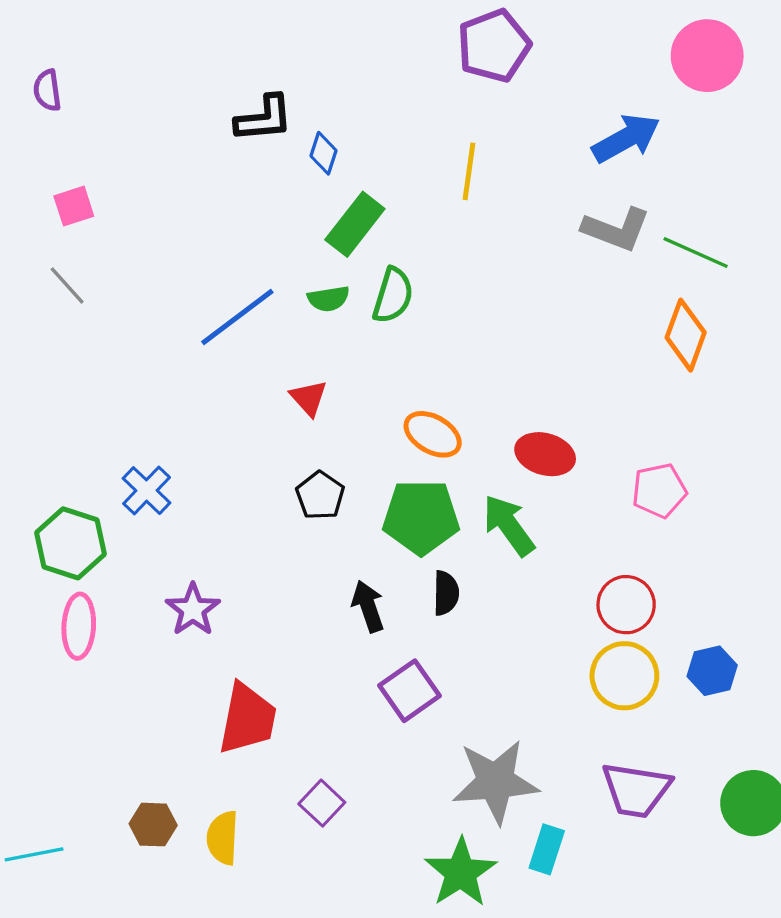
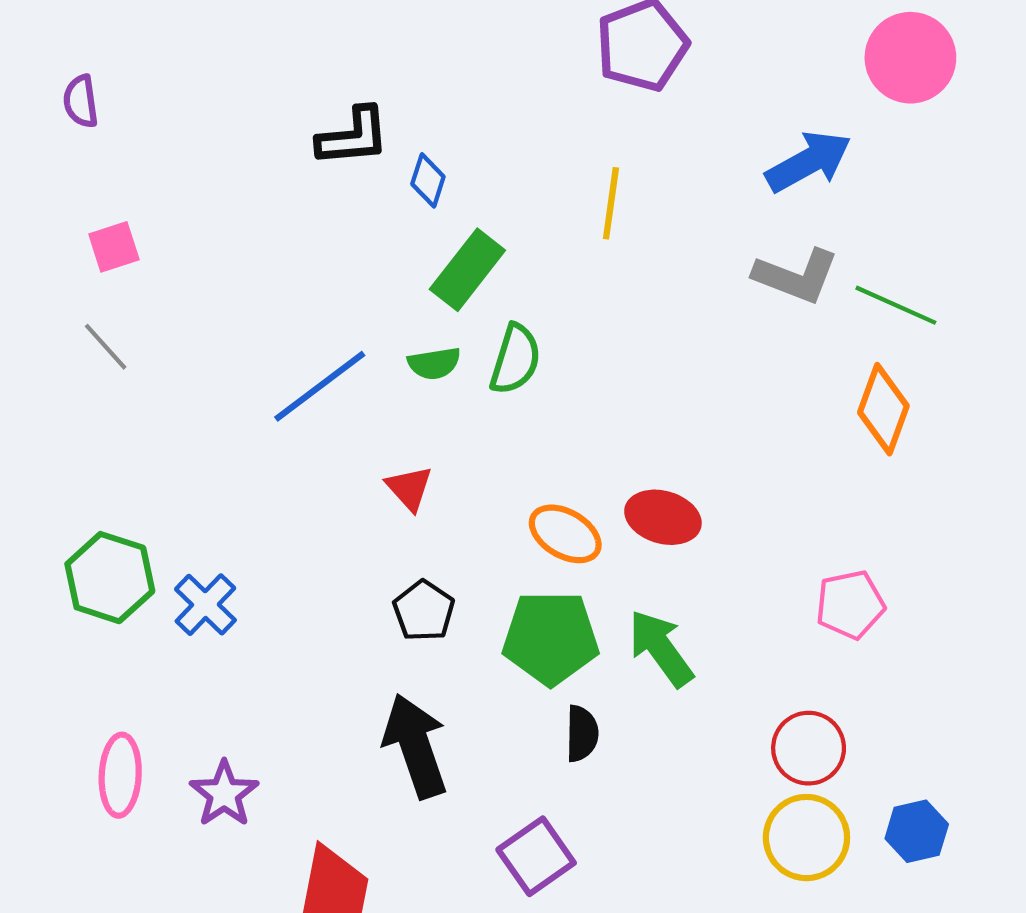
red ellipse: (545, 454) -> (663, 517), moved
green hexagon: (70, 543) -> (110, 578), moved
black arrow: (368, 606) -> (415, 746), moved, size x1.6
purple star: (193, 610) -> (224, 794), moved

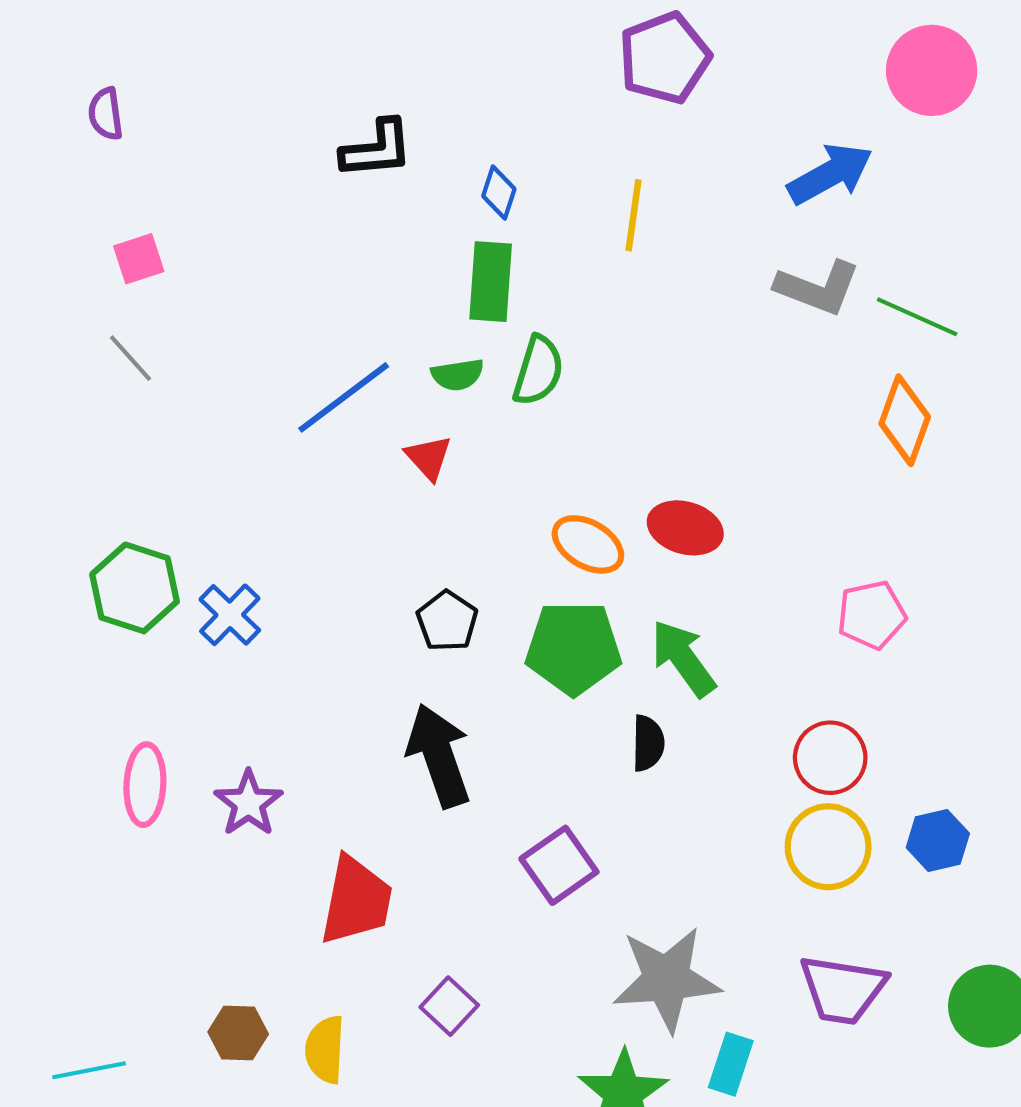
blue diamond: (428, 180) -> (499, 193), moved
green rectangle: (467, 270) -> (491, 282), turned -34
red triangle: (409, 488) -> (429, 458), moved
black semicircle: (582, 734) -> (648, 743), moved

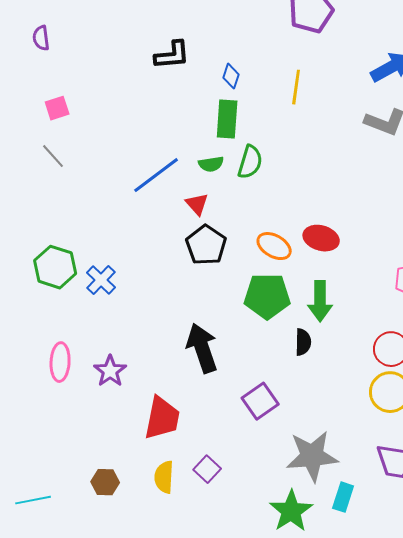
black pentagon: (447, 621) -> (206, 245), moved, size x1.4
green arrow: (683, 658) -> (320, 301), turned -144
yellow semicircle: (325, 1050) -> (164, 477), moved

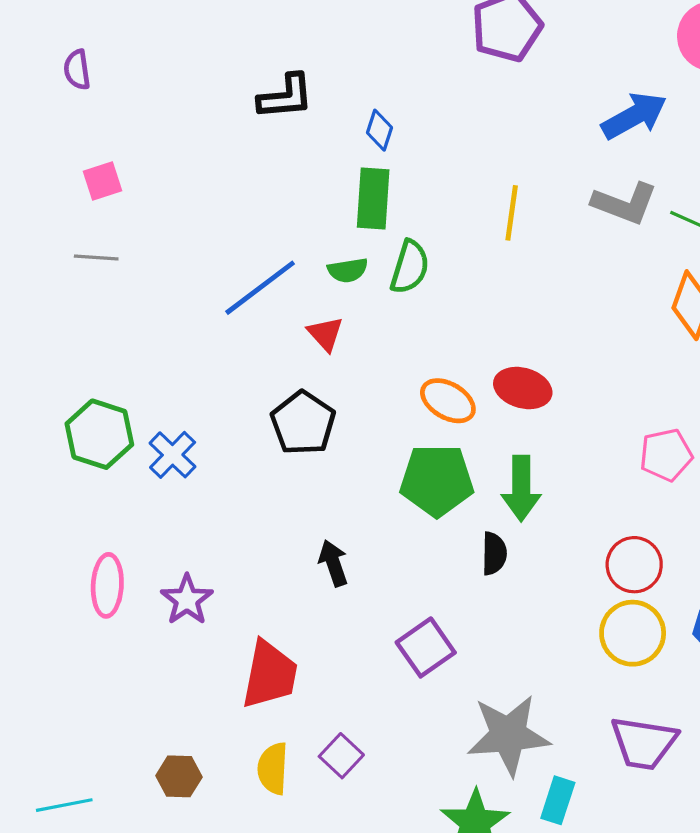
yellow line: (296, 87) -> (512, 213), moved
gray line: (53, 156) -> (96, 257), turned -44
black pentagon: (206, 245) -> (303, 423), moved
black arrow: (202, 348) -> (333, 563), size x0.6

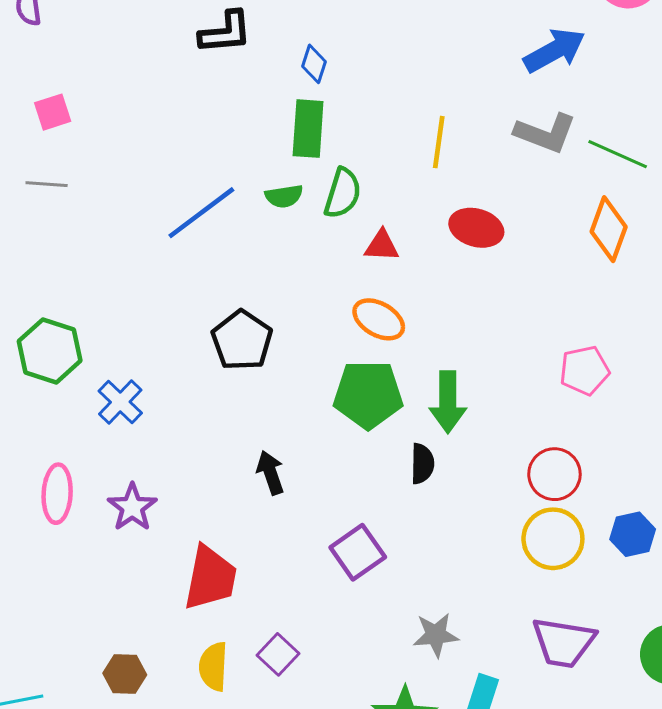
red triangle: (325, 334) -> (382, 246), moved, turned -45
red ellipse: (523, 388) -> (476, 228), moved
blue cross: (173, 455) -> (120, 402), moved
gray star: (508, 735) -> (436, 635), size x0.6

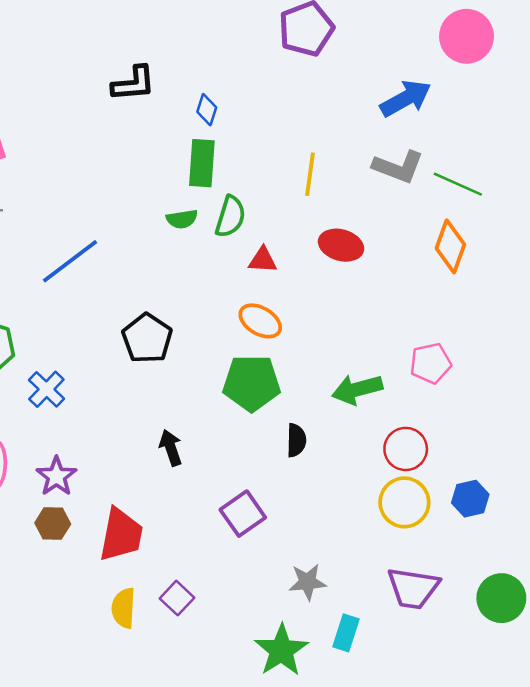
blue line: (201, 213) -> (70, 261), moved
green arrow: (448, 402) -> (357, 389), moved, turned 75
brown hexagon: (125, 674) -> (53, 524), moved

